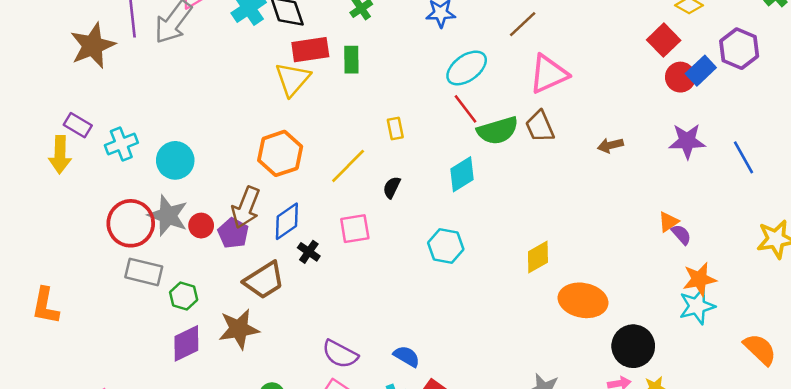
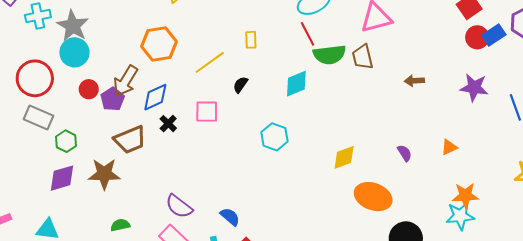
cyan circle: (175, 160) -> (74, 52), moved
gray star: (168, 215) -> (73, 26), moved
purple semicircle: (681, 235) -> (405, 153), moved

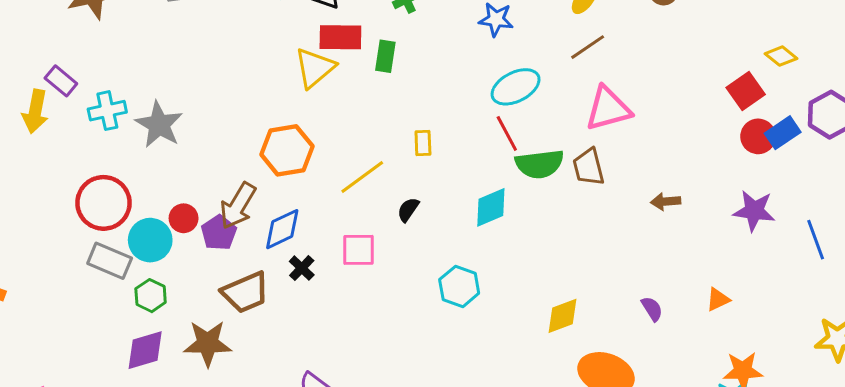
cyan circle: (74, 52) -> (150, 240), moved

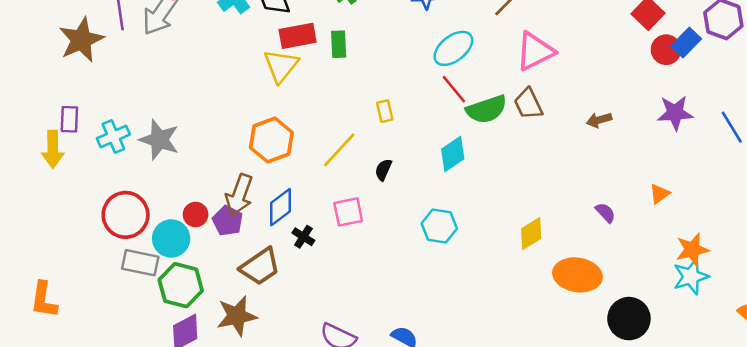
purple rectangle: (61, 81) -> (69, 119), turned 64
green hexagon: (151, 296) -> (181, 285), size x1.6

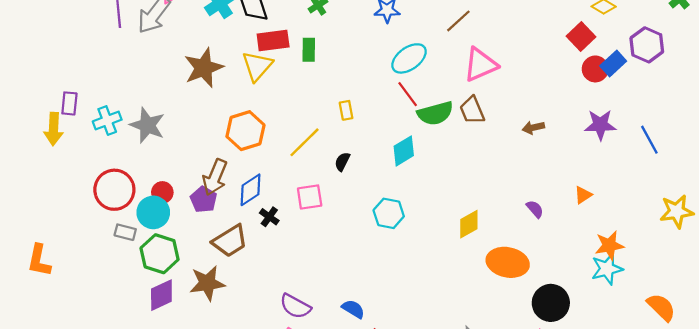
brown star: (81, 40) -> (204, 68), moved
red circle: (196, 215) -> (162, 192), moved
gray rectangle: (140, 263) -> (125, 232), size x0.7

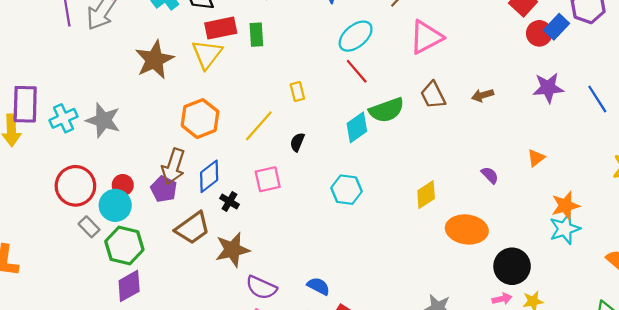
purple rectangle: (69, 103) -> (25, 104), size x1.6
brown trapezoid: (472, 110) -> (433, 95), moved
green semicircle: (435, 113) -> (387, 110), moved
gray rectangle: (125, 232) -> (89, 227), turned 35
brown star: (207, 283) -> (232, 250), moved

